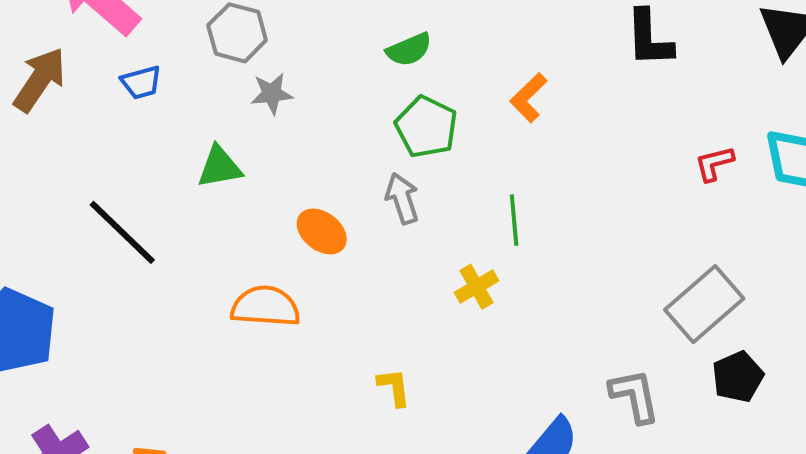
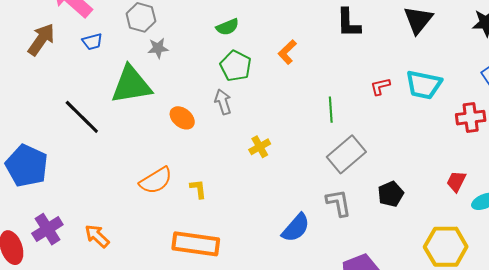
green triangle: (220, 167) -> (131, 85), size x1.8
green line: (514, 220) -> (331, 110), moved
gray rectangle: (704, 304) -> (346, 154), moved
orange semicircle: (265, 306) -> (156, 181), moved, turned 144
yellow L-shape: (394, 387) -> (198, 189), moved

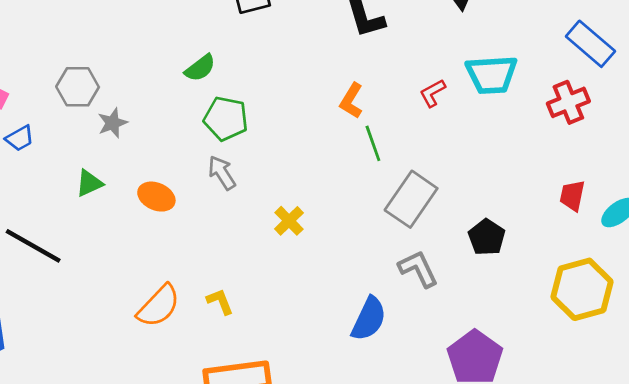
orange L-shape: (287, 52) -> (351, 101), moved
green triangle: (131, 85) -> (89, 183), size x0.5
orange ellipse: (182, 118) -> (156, 197), moved

